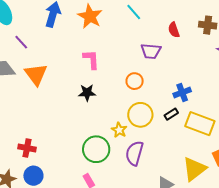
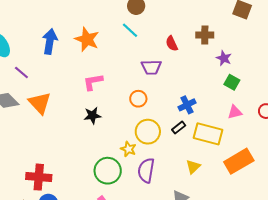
pink L-shape: (91, 59) -> (93, 82), turned -90
red cross: (27, 148) -> (39, 177), size x1.4
yellow triangle: (194, 169) -> (193, 167), moved, size x0.6

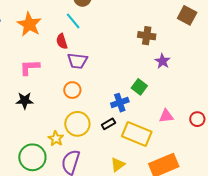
red semicircle: (172, 44) -> (62, 41), moved
purple trapezoid: (151, 67) -> (77, 61), moved
green square: (232, 82) -> (139, 87), moved

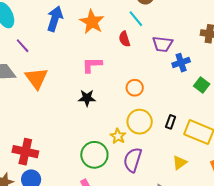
purple trapezoid: (77, 61) -> (163, 44), moved
blue cross: (120, 103) -> (181, 63), moved
black rectangle: (108, 124) -> (171, 122), turned -40

